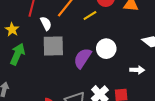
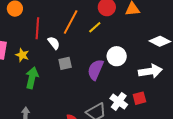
gray square: (53, 46) -> (65, 63), size x0.6
white arrow: (137, 70) -> (150, 71), size x1.6

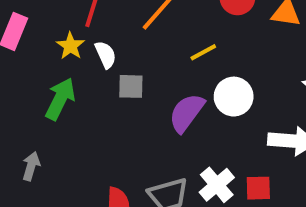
yellow line: (95, 27) -> (203, 52), moved
white semicircle: (54, 43) -> (106, 55), moved
yellow star: (22, 55) -> (70, 46), moved

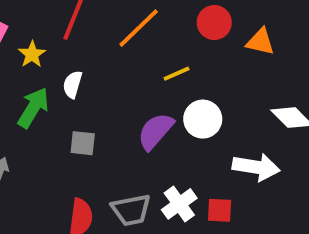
yellow star: (70, 46) -> (32, 54), moved
white semicircle: (106, 55) -> (72, 84), moved, turned -144
gray square: (131, 86) -> (83, 143), moved

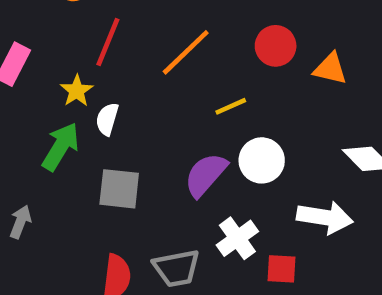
yellow star: (32, 54) -> (77, 91), moved
gray square: (83, 143) -> (119, 189), size x1.4
white cross: (179, 204) -> (237, 238), moved

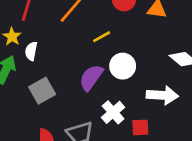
gray square: (119, 189) -> (42, 91), turned -30

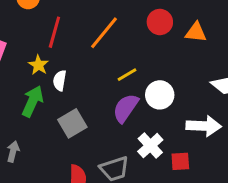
yellow line: (102, 37) -> (127, 75), moved

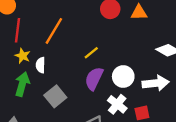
red line: (54, 32) -> (18, 30), moved
orange line: (104, 33) -> (54, 31), moved
white circle: (160, 95) -> (123, 77), moved

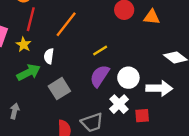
yellow star: (23, 56) -> (24, 45), moved
green arrow: (22, 84) -> (29, 72), turned 40

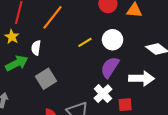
purple semicircle: (100, 76) -> (110, 67), moved
white circle: (128, 78) -> (113, 40), moved

